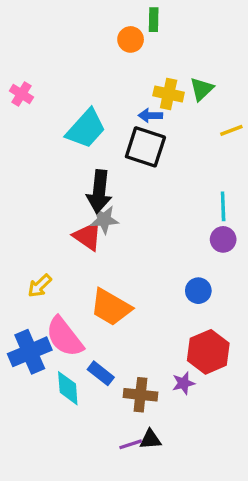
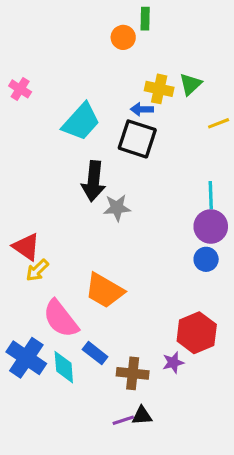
gray star: (104, 220) -> (117, 208), moved
red triangle: (88, 236) -> (26, 247), moved
purple circle: (223, 239) -> (211, 226), size x1.4
blue circle: (198, 291) -> (206, 259), moved
blue cross: (30, 352) -> (26, 358), moved, turned -33

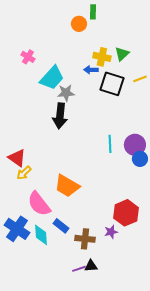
pink cross: (20, 89) -> (28, 57), moved
black square: (137, 139) -> (112, 84), moved
cyan line: (211, 195) -> (110, 144), moved
gray star: (117, 208) -> (66, 93), moved
blue circle: (206, 259) -> (140, 159), moved

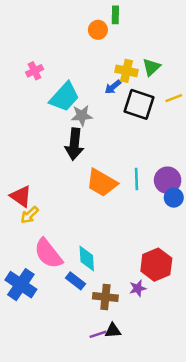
pink cross: (28, 57) -> (35, 71), turned 32
blue arrow: (91, 70) -> (113, 87), turned -40
orange trapezoid: (67, 186) -> (102, 183), moved
cyan diamond: (41, 235) -> (87, 258), moved

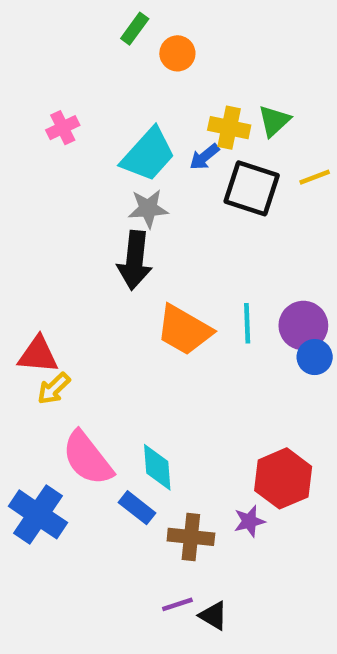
green rectangle: (115, 15) -> (135, 29), moved, turned 35
cyan trapezoid: (64, 97) -> (148, 155), moved
red triangle: (21, 196) -> (38, 355), turned -30
black triangle: (113, 331) -> (213, 616), moved, turned 35

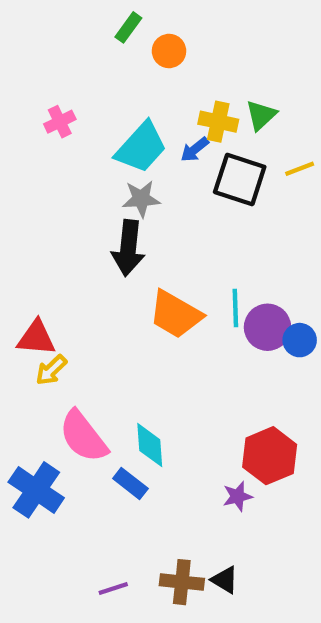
purple circle: (303, 326) -> (268, 327), moved
brown cross: (191, 537) -> (182, 582), moved
purple line: (177, 604) -> (113, 588), moved
black triangle: (213, 616) -> (225, 580), moved

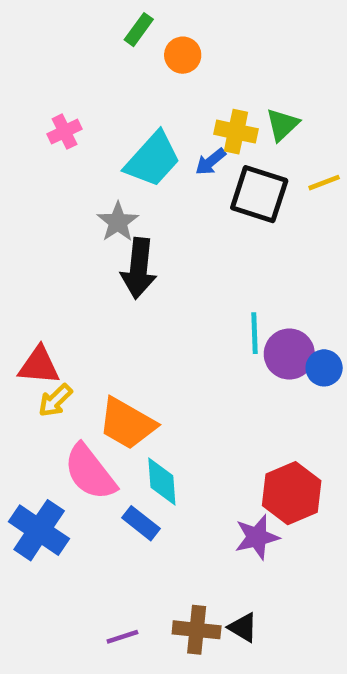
gray star: (141, 199) -> (118, 222), moved, turned -30
orange trapezoid: (175, 314) -> (127, 424), moved
purple star: (238, 496) -> (257, 537), size x1.4

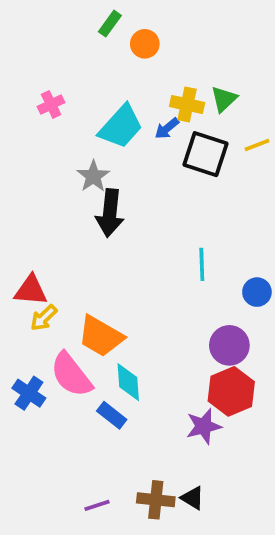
purple circle: (289, 354) -> (229, 345), moved
blue cross: (39, 530) -> (29, 393), moved, size x0.7

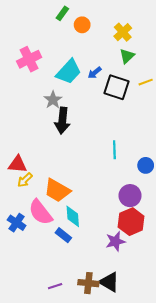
pink cross: (51, 104) -> (29, 59), size x1.6
yellow cross: (187, 104) -> (123, 32), moved, turned 36
black triangle: (193, 498) -> (109, 282), size x1.5

